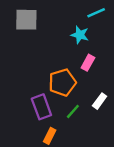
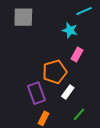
white rectangle: (100, 101) -> (68, 92), moved
green line: (73, 111) -> (79, 114), moved

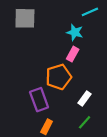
pink rectangle: (77, 55) -> (73, 54), moved
white rectangle: (68, 92) -> (85, 99), moved

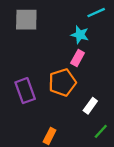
purple rectangle: (39, 100) -> (25, 91), moved
green line: (85, 122) -> (101, 131), moved

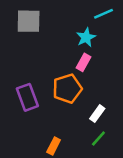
cyan star: (80, 35) -> (86, 37), turned 30
green line: (101, 131) -> (98, 139), moved

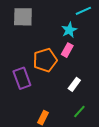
orange pentagon: (67, 89) -> (45, 60), moved
white rectangle: (97, 114) -> (74, 84), moved

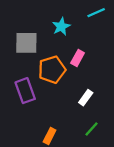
gray square: (23, 17) -> (26, 43), moved
cyan star: (69, 30) -> (61, 27), moved

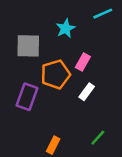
purple rectangle: (25, 91) -> (27, 97), turned 40
white rectangle: (86, 98) -> (87, 92), moved

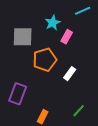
pink rectangle: (83, 62) -> (67, 37), moved
purple rectangle: (27, 97) -> (18, 94), moved

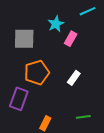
orange pentagon: (45, 60) -> (37, 73), moved
green line: (79, 111) -> (83, 117), turned 40

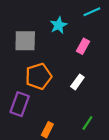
pink rectangle: (71, 39) -> (83, 46), moved
green line: (83, 117) -> (87, 123), turned -48

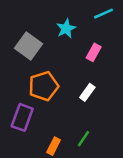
gray square: (25, 41) -> (29, 46), turned 35
green line: (87, 123) -> (84, 139), moved

